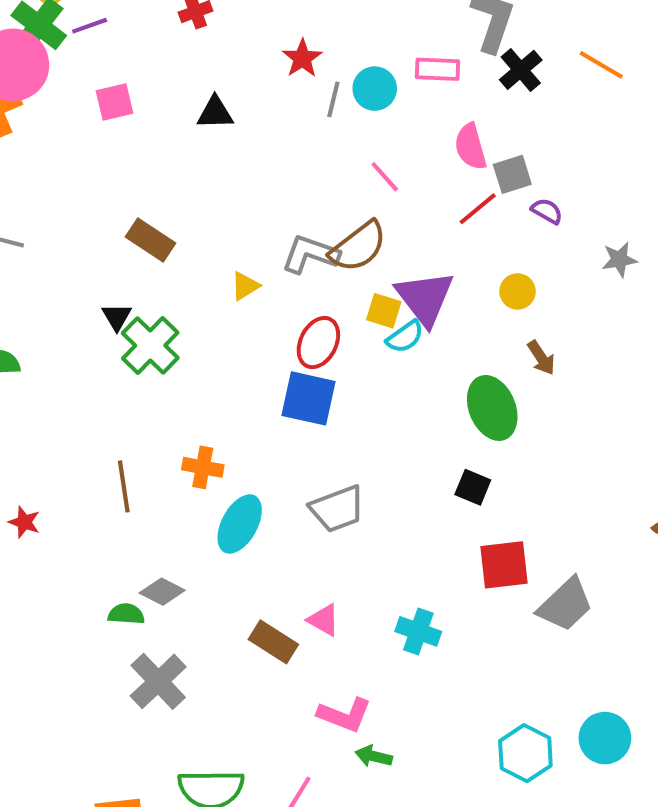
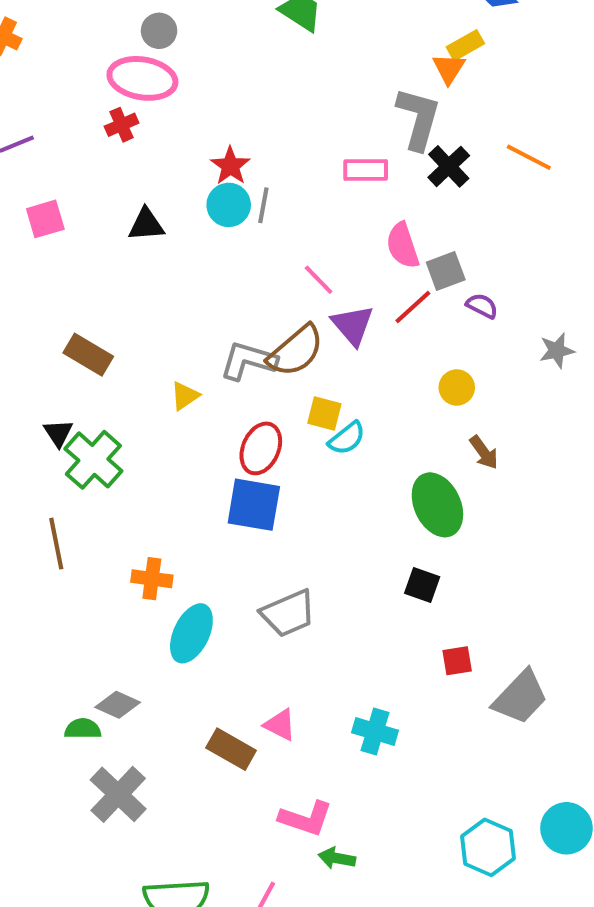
cyan circle: (375, 89) -> (229, 205), moved
purple triangle: (425, 298) -> (353, 325), moved, size x0.7
brown line: (124, 486) -> (56, 544), moved
red square: (504, 565) -> (457, 661), size x0.6

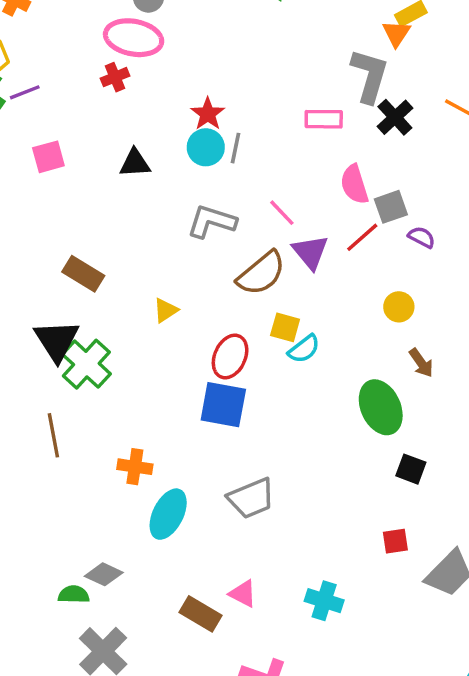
gray L-shape: (248, 361) -> (212, 221), moved
black triangle: (58, 433) -> (57, 341), size x1.8
black square: (422, 585) -> (411, 469), moved

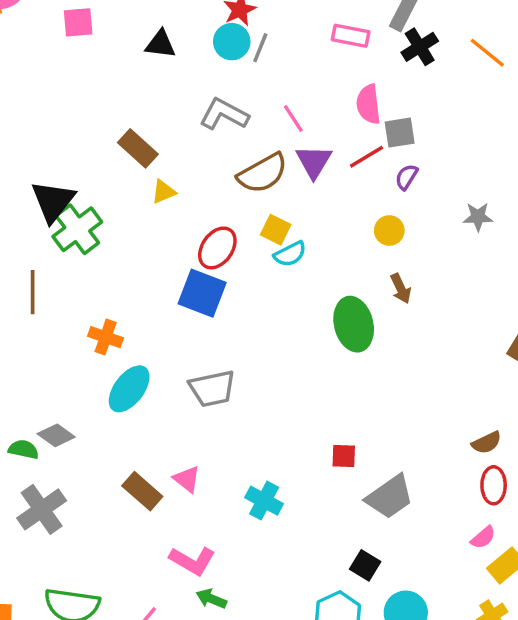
purple semicircle: (422, 237) -> (406, 177), moved, turned -96
brown rectangle: (83, 274) -> (138, 148), moved
black square: (411, 469) -> (365, 565), moved

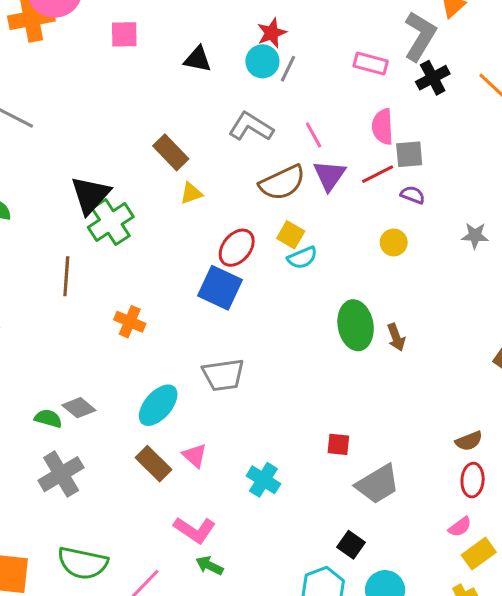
purple semicircle: (406, 177) -> (413, 195), turned 75
brown arrow: (401, 289) -> (396, 337), moved
cyan ellipse: (129, 389) -> (158, 405), moved

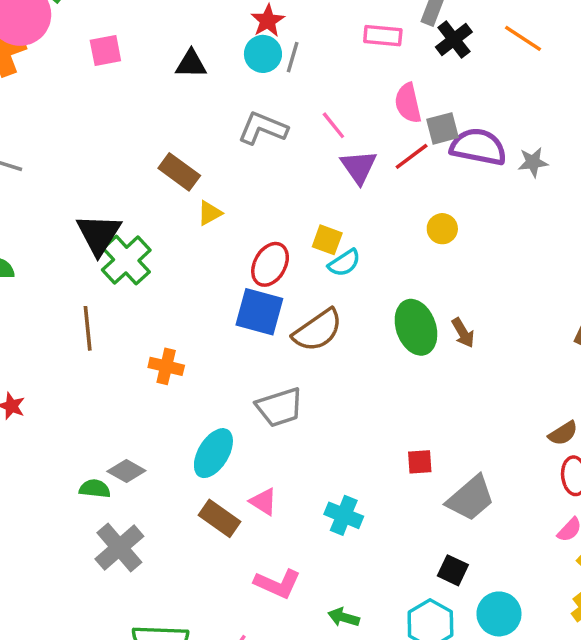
brown semicircle: (282, 183) -> (318, 330), moved
purple semicircle: (413, 195) -> (478, 147), moved, size x2.0
gray star: (475, 236) -> (533, 162), moved
green arrow: (209, 566) -> (344, 617), moved

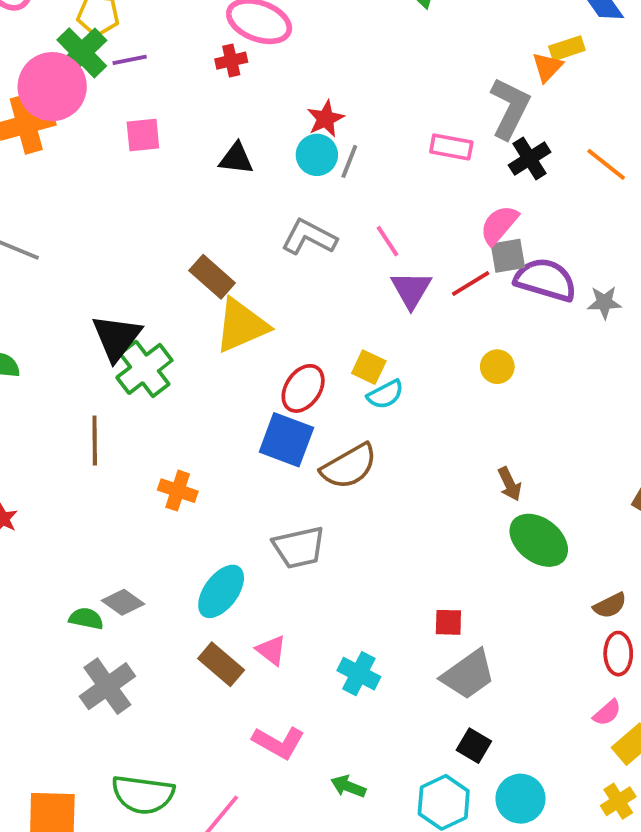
pink semicircle: (408, 103) -> (499, 225), moved, turned 48
yellow triangle: (210, 213) -> (241, 325), size x2.0
green ellipse: (416, 327) -> (539, 540), moved, turned -38
gray trapezoid: (471, 498) -> (468, 675), moved

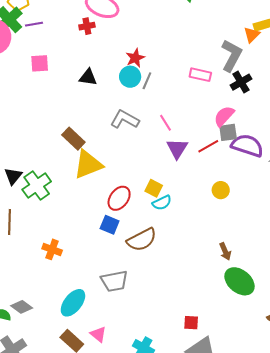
black triangle: (117, 338) -> (13, 176), moved, size x0.7
blue square: (286, 440) -> (110, 225), size x0.7

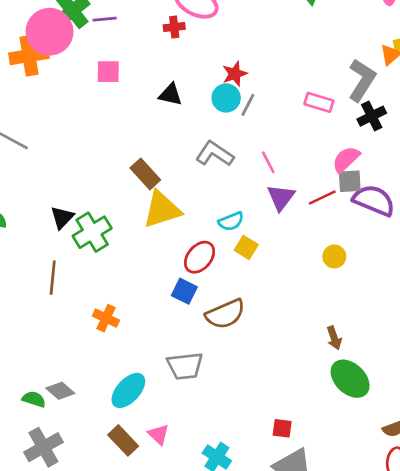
cyan semicircle: (162, 203) -> (231, 221), moved

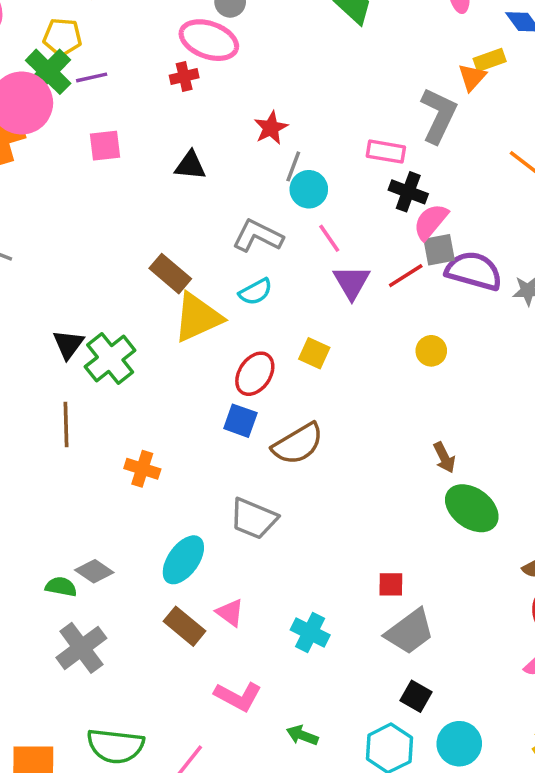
cyan circle: (226, 98) -> (309, 189), moved
black cross: (372, 116) -> (408, 192), moved, turned -36
cyan semicircle: (231, 221) -> (256, 292), moved
gray trapezoid: (185, 366) -> (254, 519), turned 36

